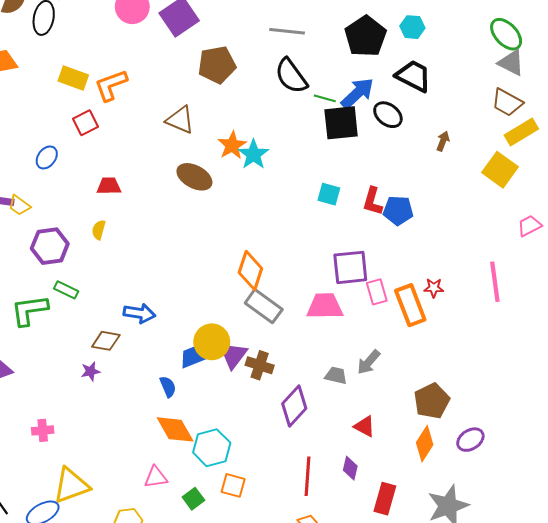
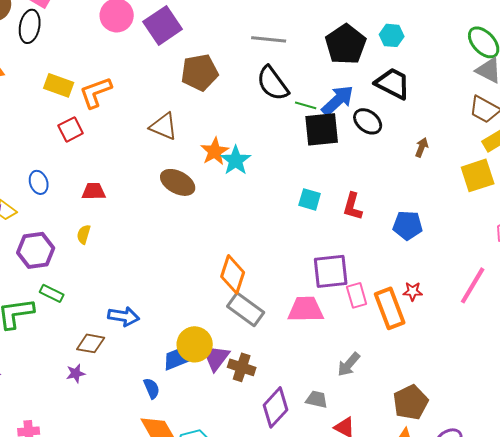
blue ellipse: (47, 157) -> (39, 182), moved, turned -55
yellow square: (500, 170) -> (478, 175), turned 36
blue pentagon: (398, 210) -> (408, 225), moved
pink line: (495, 282) -> (473, 285), turned 39
gray trapezoid: (336, 375) -> (317, 399), moved

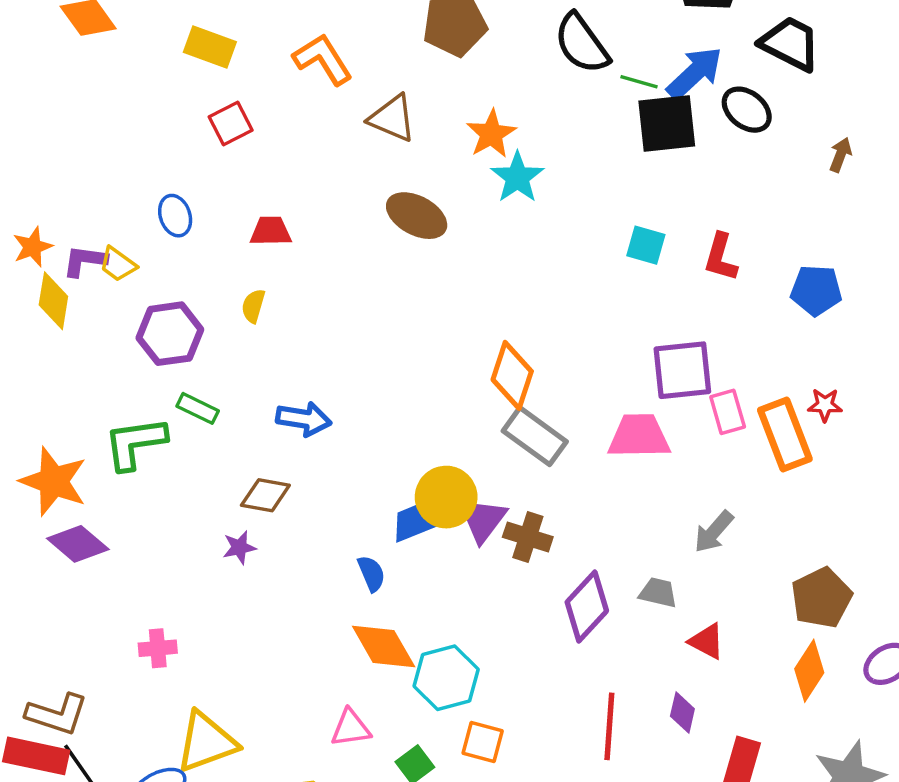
orange L-shape: (96, 92) -> (323, 59), moved, turned 78
orange star: (215, 151) -> (491, 134), moved
blue arrow: (124, 316) -> (304, 419), moved

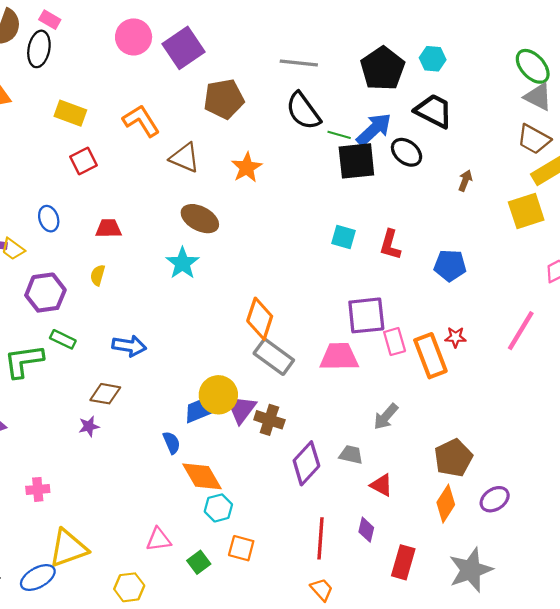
cyan star: (517, 177) -> (182, 263), moved
orange diamond: (384, 646) -> (202, 476), moved
cyan hexagon: (446, 678) -> (218, 508), size x0.7

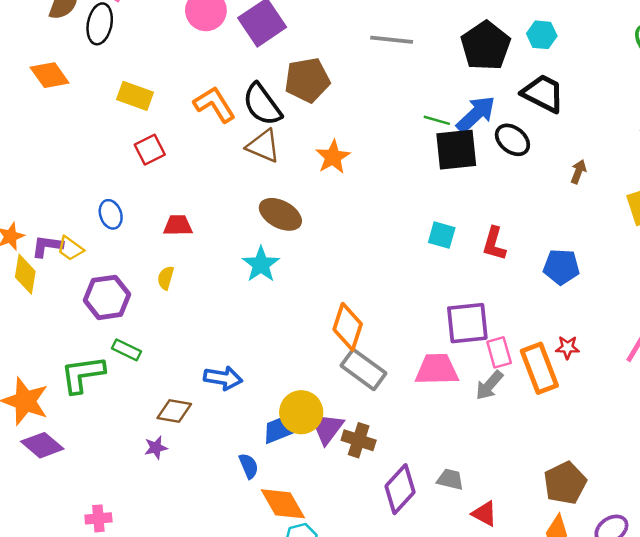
black semicircle: (303, 111) -> (262, 104), moved
blue arrow: (129, 346) -> (223, 378), moved
gray arrow: (386, 417) -> (489, 385), moved

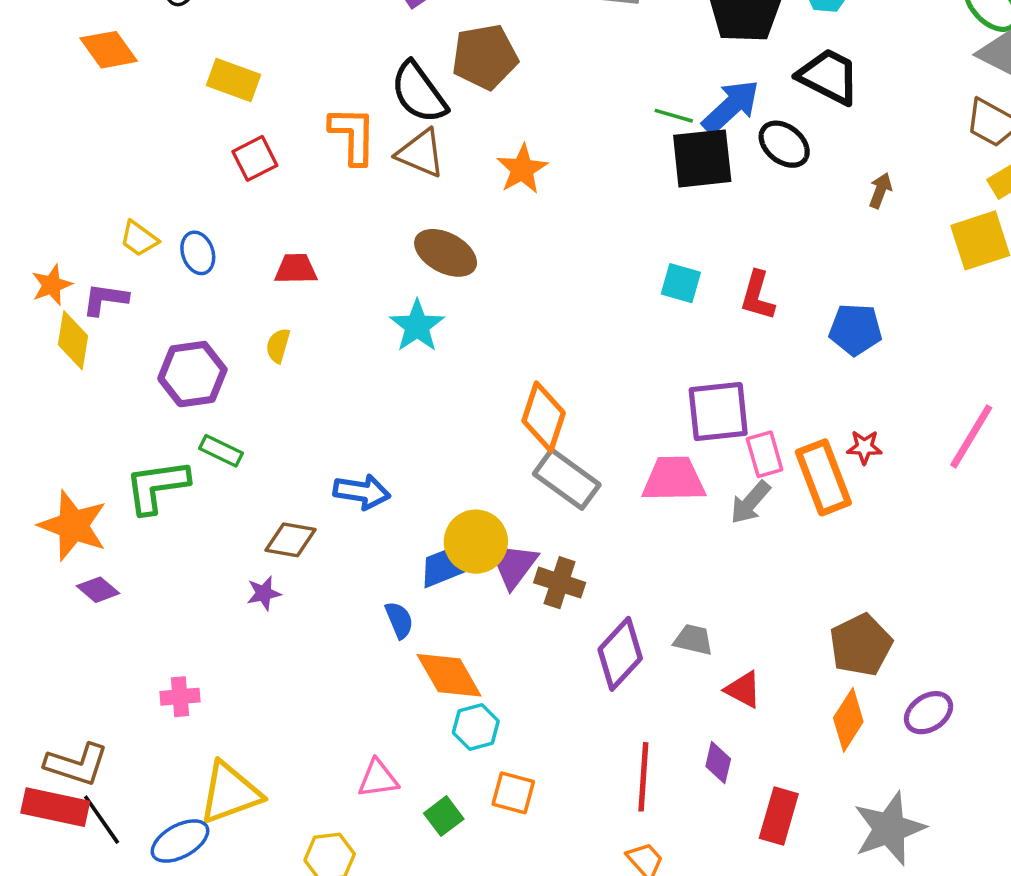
orange L-shape: (214, 104) -> (353, 135), moved, turned 33
yellow trapezoid: (70, 249) -> (139, 239), moved
purple diamond: (42, 445) -> (98, 590), size x0.7

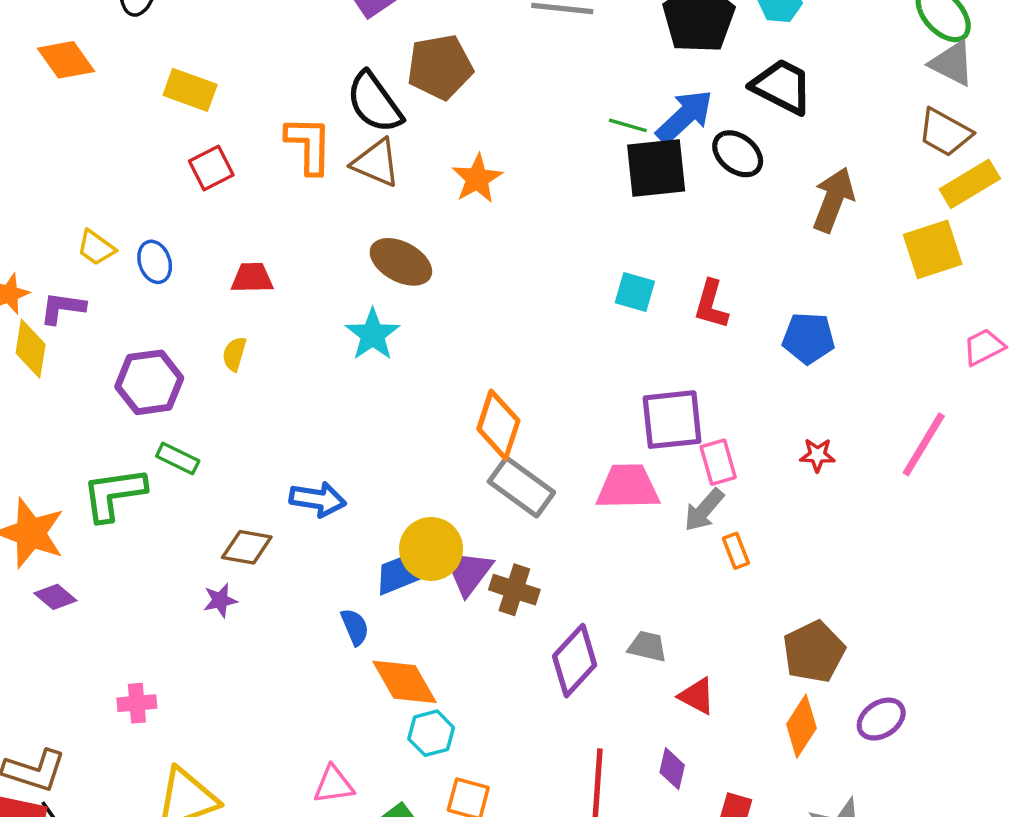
brown arrow: (880, 191) -> (833, 200), size x1.8
orange rectangle: (823, 477) -> (736, 551), moved, size x0.5

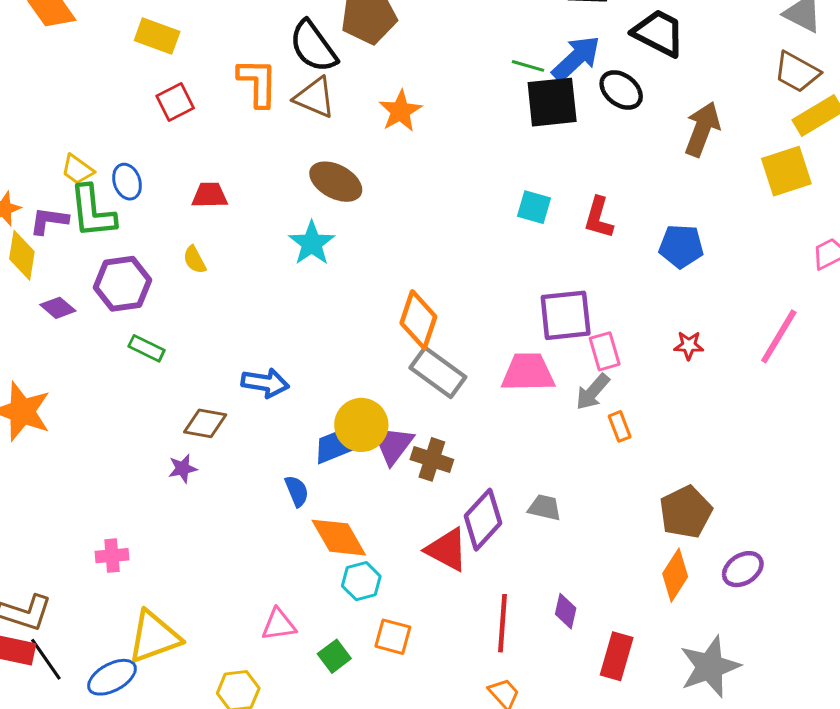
yellow semicircle: (234, 354) -> (195, 260), turned -44
green L-shape: (114, 494) -> (92, 212), moved, turned -88
purple diamond: (55, 597) -> (58, 308), moved
red triangle: (697, 696) -> (447, 550), moved, size x1.4

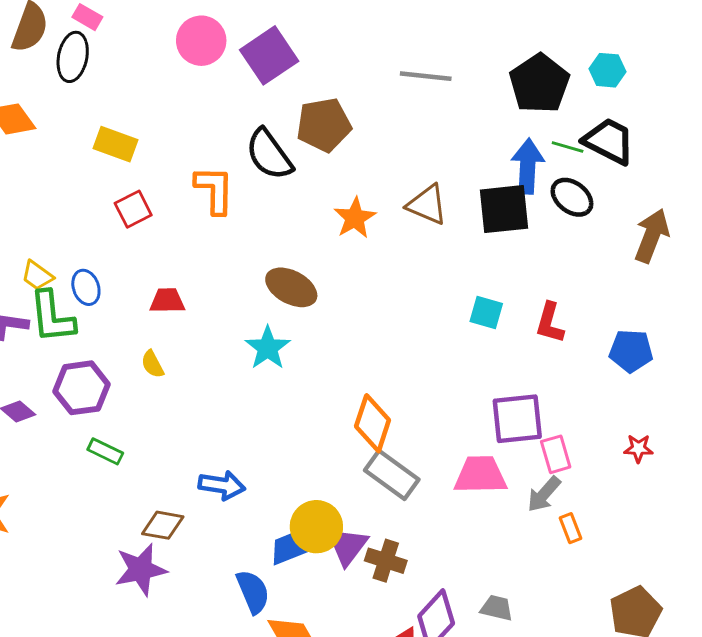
blue arrow: (576, 58) -> (528, 166), turned -44
green line: (528, 66) -> (568, 147), moved
brown triangle: (315, 98) -> (427, 205), moved
purple star: (183, 468) -> (141, 570), size x1.8
blue semicircle: (297, 491) -> (253, 592), size x1.4

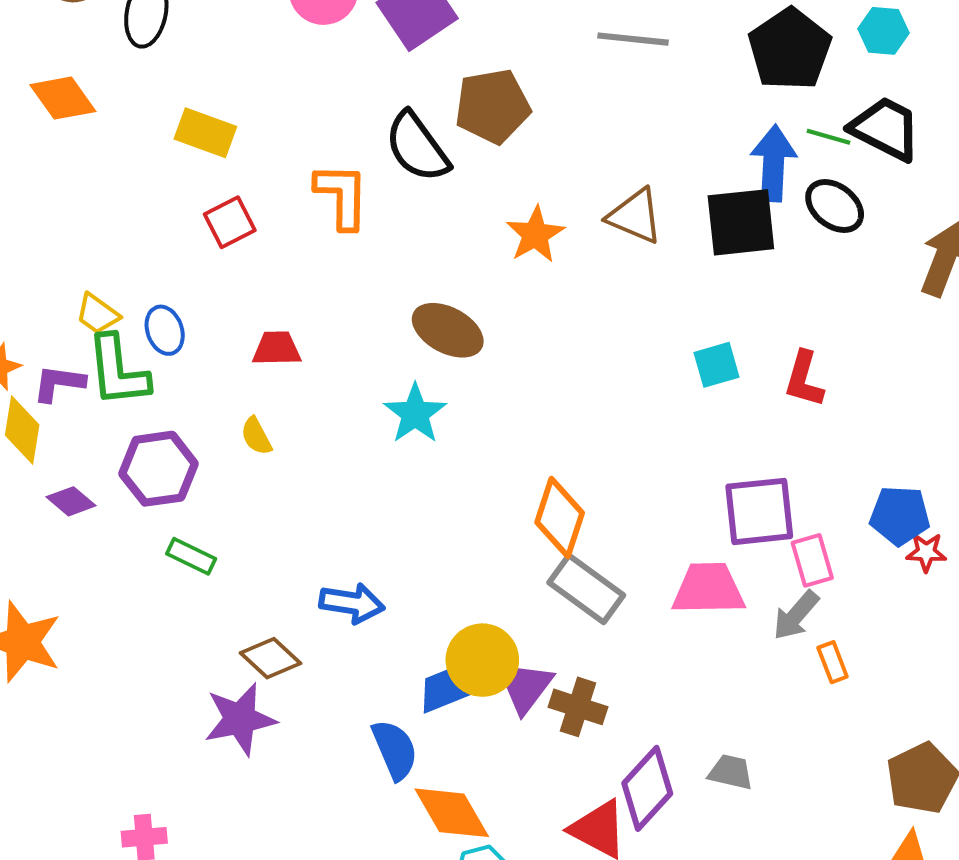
cyan square: (486, 312) -> (716, 365), turned -32
blue pentagon: (631, 351) -> (900, 516), moved
brown diamond: (163, 525) -> (271, 658), turned 33

